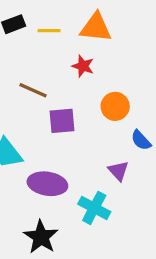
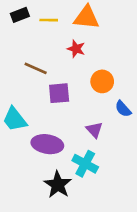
purple triangle: (118, 171) -> (94, 130), moved
black star: (41, 237) -> (58, 185), moved

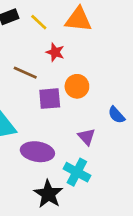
yellow line: (49, 20) -> (39, 22), turned 42
red star: (76, 49) -> (55, 52), moved
orange circle: (102, 81) -> (77, 86), moved

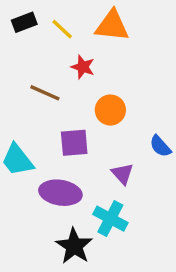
purple square: (50, 99) -> (74, 143), moved

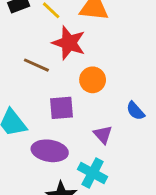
red star: (83, 67) -> (69, 43), size x1.6

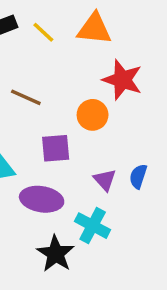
red star: (69, 43) -> (122, 80), moved
blue semicircle: (135, 111) -> (138, 176), moved, turned 60

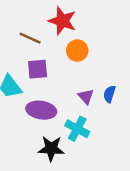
red star: (122, 80) -> (62, 21), moved
purple square: (56, 148) -> (38, 69), moved
black star: (56, 254) -> (51, 149), turned -30

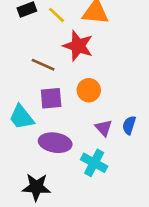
orange circle: (77, 51) -> (89, 90), moved
black star: (51, 149) -> (36, 187), moved

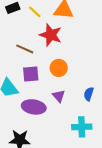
purple triangle: (104, 128) -> (59, 96), moved
cyan cross: (94, 163) -> (82, 127), moved, turned -30

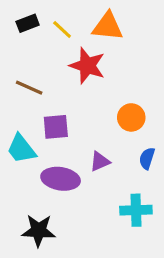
brown line: (25, 49) -> (29, 88), moved
orange circle: (59, 68) -> (131, 117), moved
purple triangle: (59, 96) -> (100, 161), turned 48

